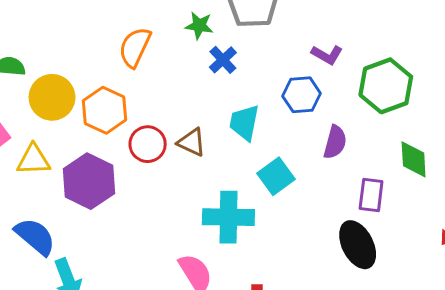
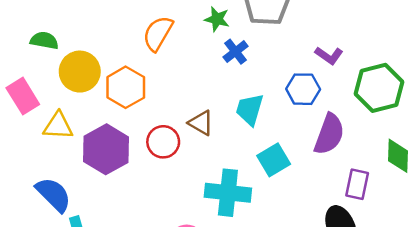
purple semicircle: (335, 142) -> (329, 134), size x1.4
red circle: (148, 144) -> (163, 142), moved

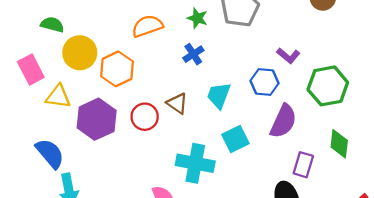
orange semicircle: (158, 33) -> (147, 26), turned 36
blue cross: (236, 52) -> (193, 54), moved

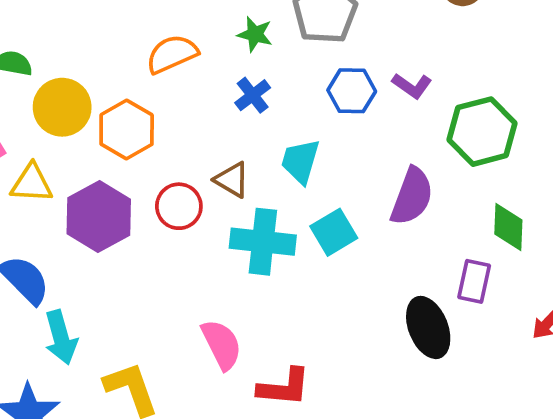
blue hexagon: (264, 82) -> (352, 91), moved
cyan cross: (195, 163) -> (263, 242), moved
purple rectangle: (303, 165) -> (474, 281), moved

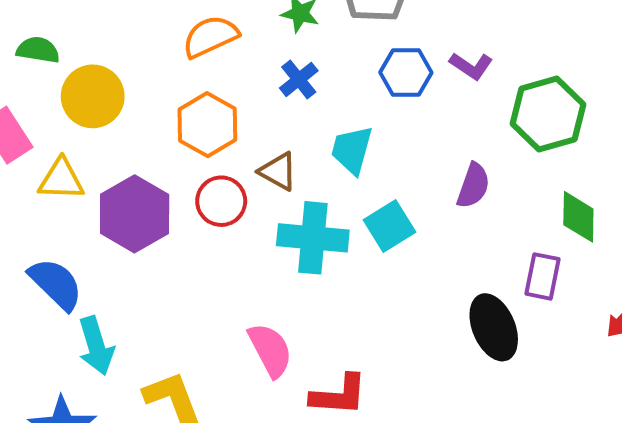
orange hexagon: (127, 130) -> (207, 125), moved
purple semicircle: (412, 196) -> (473, 186), size x0.7

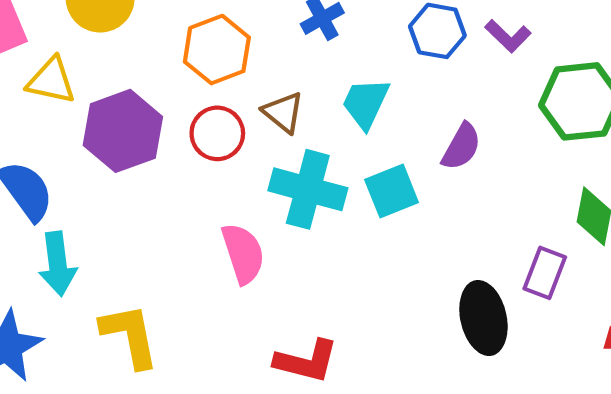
purple semicircle: (473, 186) -> (461, 147), moved
pink semicircle: (270, 350) -> (243, 253), moved

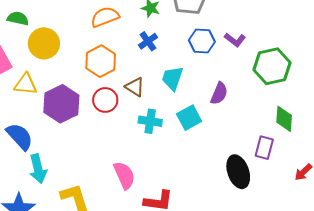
cyan cross: (308, 189) -> (150, 121), size x0.7
pink semicircle: (243, 253) -> (124, 175), moved

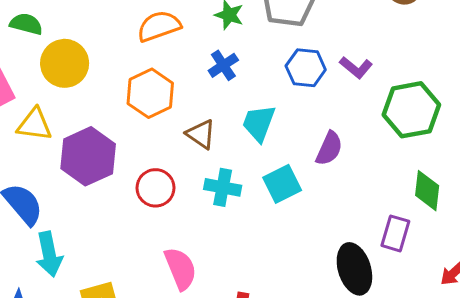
red circle: (105, 100) -> (156, 188), moved

